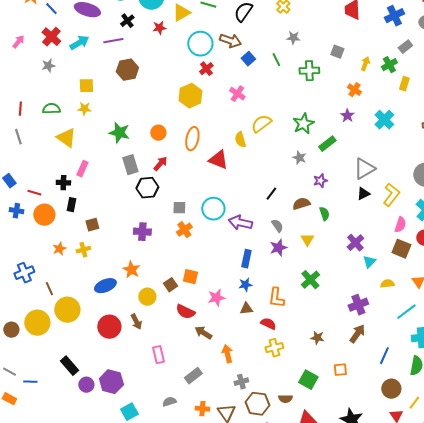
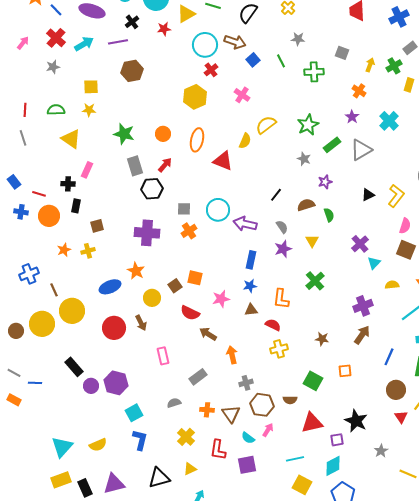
yellow semicircle: (240, 140) -> (245, 141), turned -140
gray triangle: (364, 169) -> (361, 150), moved
purple cross: (142, 232) -> (147, 233), size x1.4

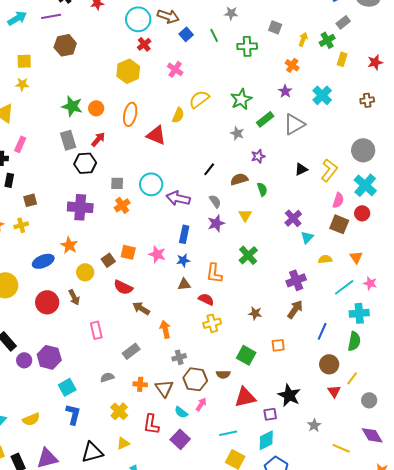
green star: (124, 134) -> (72, 106), moved
pink star: (221, 299) -> (157, 254), moved, turned 30
purple square: (247, 465) -> (180, 439), turned -36

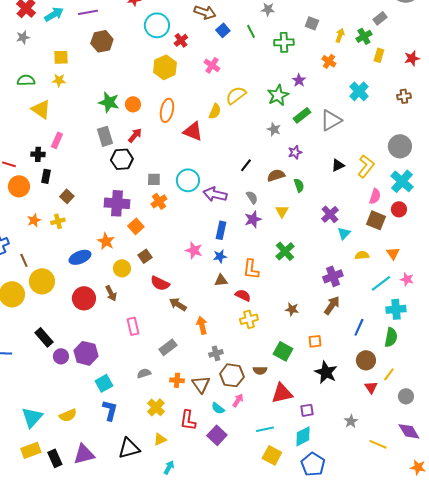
cyan circle: (138, 19) -> (157, 25), moved
purple star: (285, 91) -> (299, 80), moved
brown square: (30, 200) -> (67, 196), turned -32
orange square: (128, 252) -> (136, 226), moved, turned 35
black star: (289, 395) -> (326, 372), moved

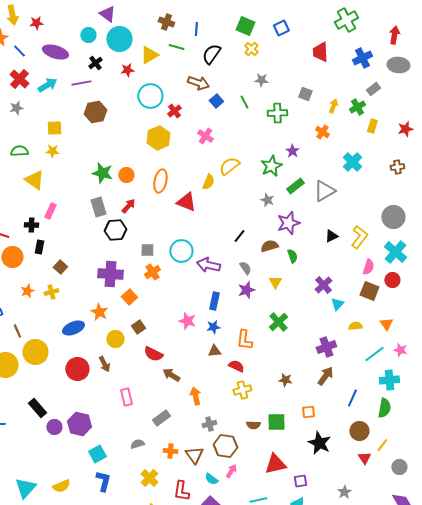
purple star: (295, 152) -> (288, 223), size x1.6
green square: (283, 351) -> (276, 422), turned -30
brown semicircle: (260, 370) -> (253, 425), moved

